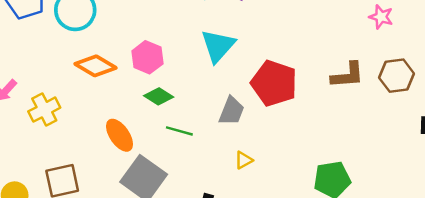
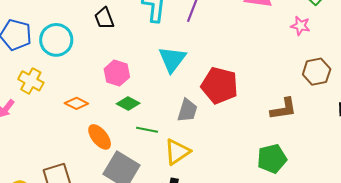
orange diamond: (96, 66) -> (76, 103), moved, size x0.7
brown L-shape: (347, 75) -> (283, 109), moved
yellow cross: (44, 110) -> (31, 81), moved, turned -30
yellow triangle: (244, 160) -> (177, 152), moved, size x1.8

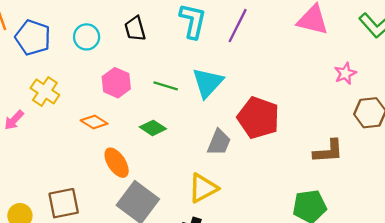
pink star: (300, 26) -> (345, 73), moved, turned 30
cyan circle: (56, 40) -> (87, 37), moved, size x0.7
pink hexagon: (117, 73) -> (116, 83), moved
green line: (147, 130) -> (166, 86), moved

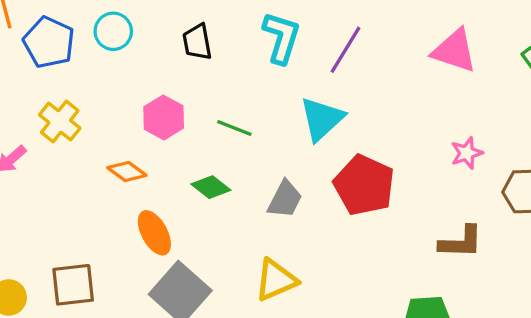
cyan circle: (87, 37) -> (113, 31), moved
pink star: (345, 73) -> (467, 153), moved
cyan triangle: (208, 83) -> (322, 119), moved
gray trapezoid: (219, 142) -> (285, 199), moved

